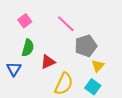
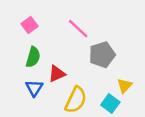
yellow triangle: (98, 66) -> (125, 86), moved
blue triangle: (14, 69) -> (34, 88), moved

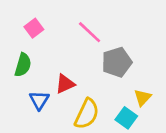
green semicircle: (33, 57) -> (23, 65), moved

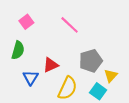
gray pentagon: (117, 62) -> (91, 61), moved

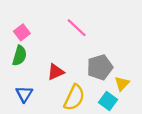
pink square: (26, 22) -> (22, 32), moved
blue triangle: (31, 78) -> (24, 94), moved

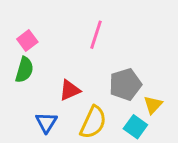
pink line: (77, 28) -> (96, 35), turned 65
blue triangle: (24, 94) -> (46, 122), moved

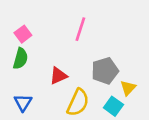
blue triangle: (46, 122) -> (23, 103), moved

